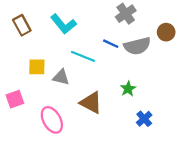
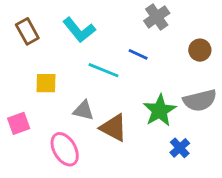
brown circle: (166, 32) -> (200, 50), moved
gray semicircle: (137, 46) -> (200, 100), moved
gray triangle: (61, 77) -> (83, 110), moved
green star: (128, 89) -> (160, 110), size x1.6

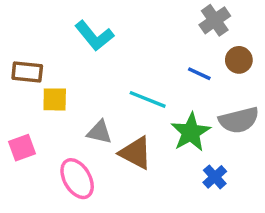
gray cross: (157, 17) -> (215, 20), moved
brown rectangle: (27, 31) -> (27, 72), moved, turned -55
blue line: (138, 54) -> (199, 74), moved
cyan line: (104, 70) -> (148, 99), moved

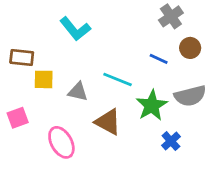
gray triangle: (99, 132) -> (78, 92), moved

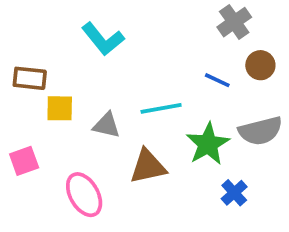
cyan line: (118, 79) -> (161, 108), turned -32
brown triangle: (108, 122) -> (148, 166), turned -40

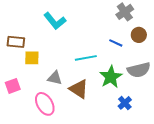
gray triangle: (107, 125) -> (55, 78), moved
brown triangle: (148, 166) -> (79, 89), turned 45

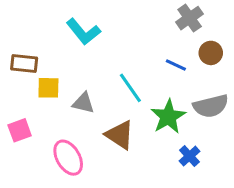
cyan line: (86, 58) -> (130, 88), turned 65
gray triangle: (55, 78) -> (83, 103), moved

